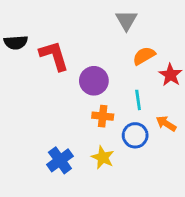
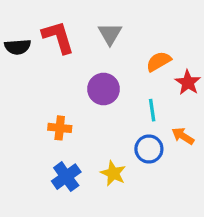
gray triangle: (126, 20) -> (110, 34), moved
red L-shape: (54, 56) -> (58, 37), moved
orange cross: (103, 116) -> (60, 128), moved

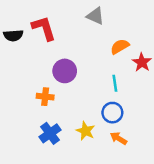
gray triangle: (110, 34) -> (95, 16), moved, turned -36
purple circle: (104, 89) -> (65, 71), moved
orange arrow: (183, 136) -> (119, 138), moved

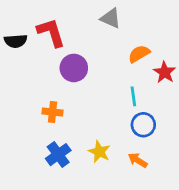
purple circle: (65, 71) -> (74, 68), moved
blue circle: (112, 113) -> (143, 125), moved

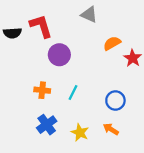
cyan line: (133, 96) -> (73, 92), moved, turned 35
yellow star: (99, 152) -> (80, 133), moved

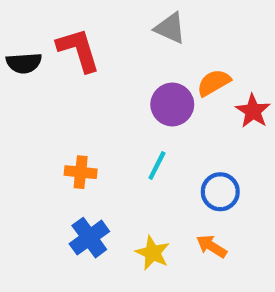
purple circle: (59, 55) -> (172, 104), moved
cyan line: (73, 92) -> (157, 166), moved

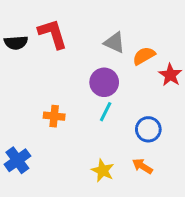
gray triangle: (170, 28) -> (114, 43), moved
purple circle: (172, 104) -> (104, 82), moved
blue cross: (89, 238) -> (17, 160), moved

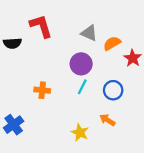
black semicircle: (16, 43) -> (12, 43), moved
blue circle: (148, 129) -> (113, 90), moved
orange arrow: (142, 166) -> (107, 120), moved

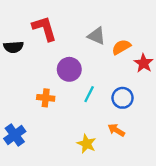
purple circle: (81, 64) -> (69, 69), moved

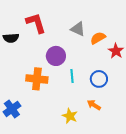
cyan line: (89, 94) -> (72, 76), turned -32
orange cross: (46, 98) -> (37, 79), size x1.5

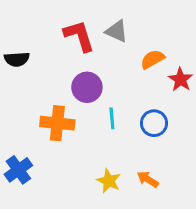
red L-shape: (36, 23) -> (79, 36), moved
gray triangle: (78, 29) -> (117, 31), moved
orange arrow: (94, 105) -> (148, 179), moved

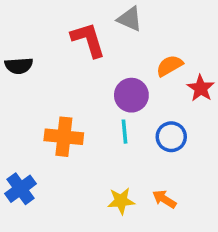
gray triangle: (117, 31) -> (130, 19), moved
purple circle: (87, 87) -> (131, 95), moved
yellow star: (109, 181) -> (121, 201), turned -30

